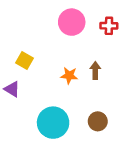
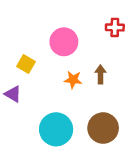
pink circle: (72, 22) -> (64, 42), moved
brown circle: (98, 121) -> (103, 128), size x1.5

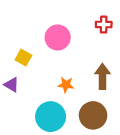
brown arrow: (100, 74) -> (102, 76), moved, size x1.5
orange star: (73, 80) -> (66, 85), moved

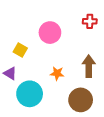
cyan circle: (51, 117) -> (30, 94), moved

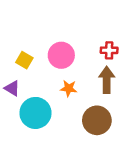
red cross: (90, 21) -> (109, 50), moved
pink circle: (50, 33) -> (61, 55), moved

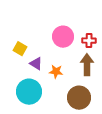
pink circle: (61, 55) -> (63, 37), moved
purple triangle: (12, 88) -> (36, 64), moved

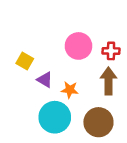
cyan circle: (29, 92) -> (55, 117), moved

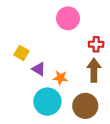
pink circle: (78, 46) -> (68, 18), moved

